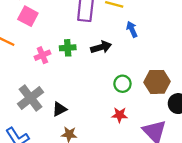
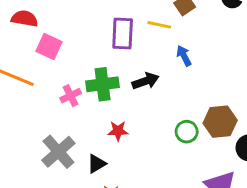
green cross: (68, 48) -> (103, 84), size x1.5
green circle: (122, 84) -> (187, 132), moved
red star: (120, 115) -> (118, 131), moved

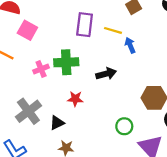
yellow line: (159, 25) -> (113, 30), moved
black arrow: (146, 81) -> (106, 74), moved
green circle: (187, 132) -> (124, 126), moved

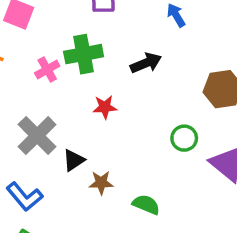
black triangle: (57, 123) -> (74, 160), moved

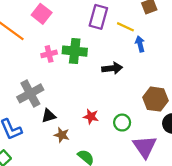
red star: (105, 107) -> (91, 117), moved

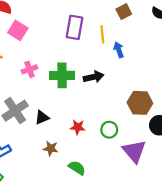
yellow line: (125, 27) -> (102, 34), turned 66
green cross: (75, 51) -> (62, 75), moved
black triangle: (49, 116) -> (42, 117), moved

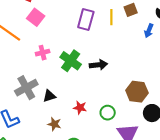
yellow line: (102, 34) -> (111, 17), moved
blue arrow: (119, 50) -> (149, 31), moved, turned -144
green cross: (62, 75) -> (71, 61), turned 30

